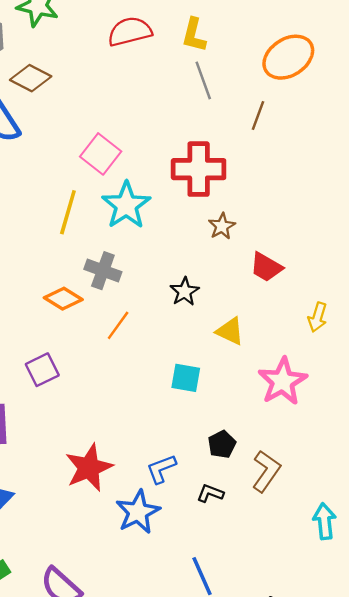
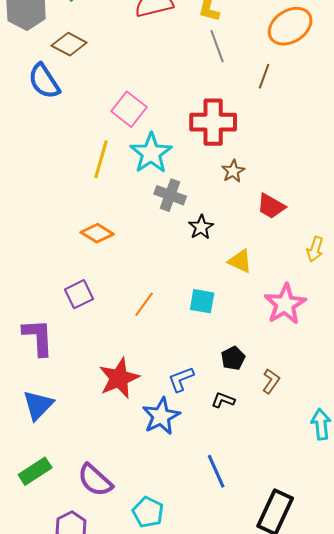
gray cross: (103, 271) -> (170, 195), moved
orange line: (118, 325) -> (144, 304), moved
brown L-shape: (266, 471) -> (271, 381), size x0.7

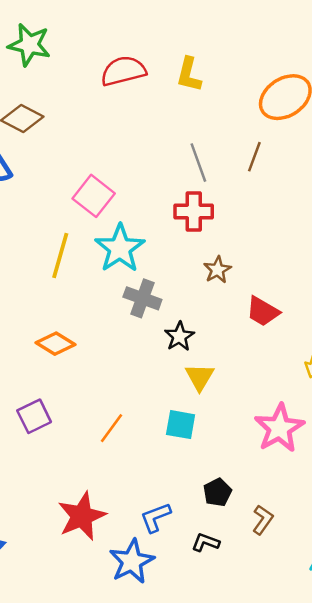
gray line: (217, 46) -> (198, 163), moved
red cross: (213, 122) -> (194, 211), size x0.7
yellow triangle: (240, 261) -> (200, 377), moved, turned 36

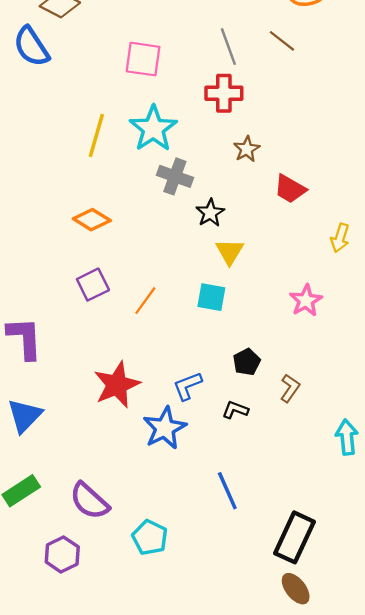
brown line: (254, 157) -> (282, 41), turned -72
pink square: (94, 196) -> (143, 59), moved, turned -30
purple square: (34, 416) -> (93, 285), moved
pink star: (279, 428) -> (306, 301), size x0.7

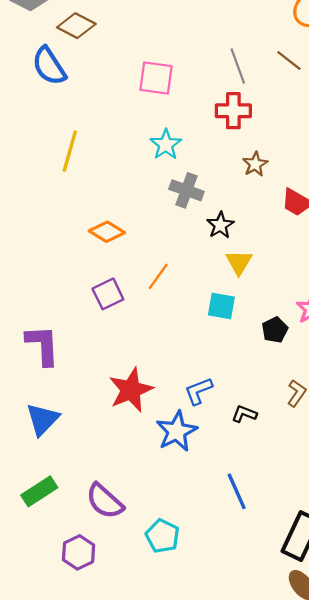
cyan star: (153, 129) -> (166, 145), size x0.7
yellow line: (96, 135) -> (70, 151), moved
orange line: (145, 301) -> (158, 276), moved
black pentagon: (247, 362) -> (275, 330), moved

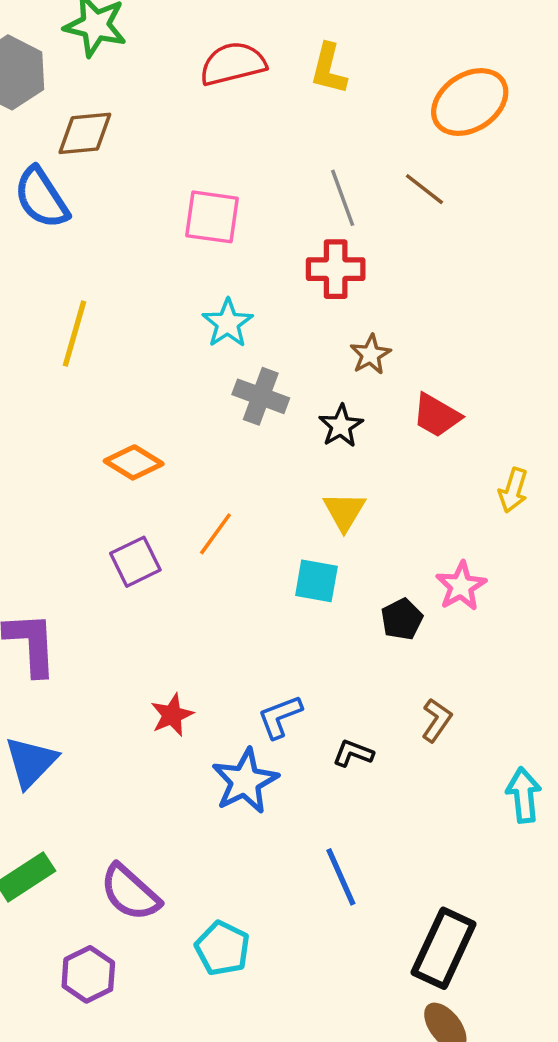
brown diamond: (76, 26) -> (85, 133), turned -33
black star: (220, 225) -> (341, 426), moved
red star: (131, 390) -> (172, 715), size x0.6

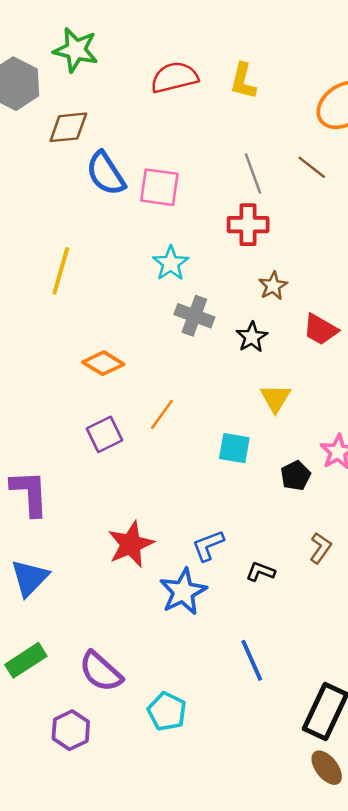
blue semicircle: (41, 198) -> (106, 173), moved
yellow triangle: (344, 511) -> (276, 398), moved
red star: (172, 715) -> (131, 544), size x1.5

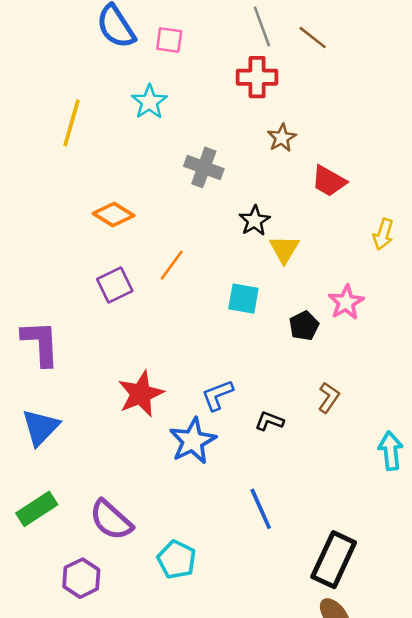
brown line: (312, 167) -> (313, 38), moved
pink square: (159, 187) -> (169, 40), size x0.7
cyan star: (171, 263) -> (149, 102), moved
black star: (252, 337) -> (255, 221), moved

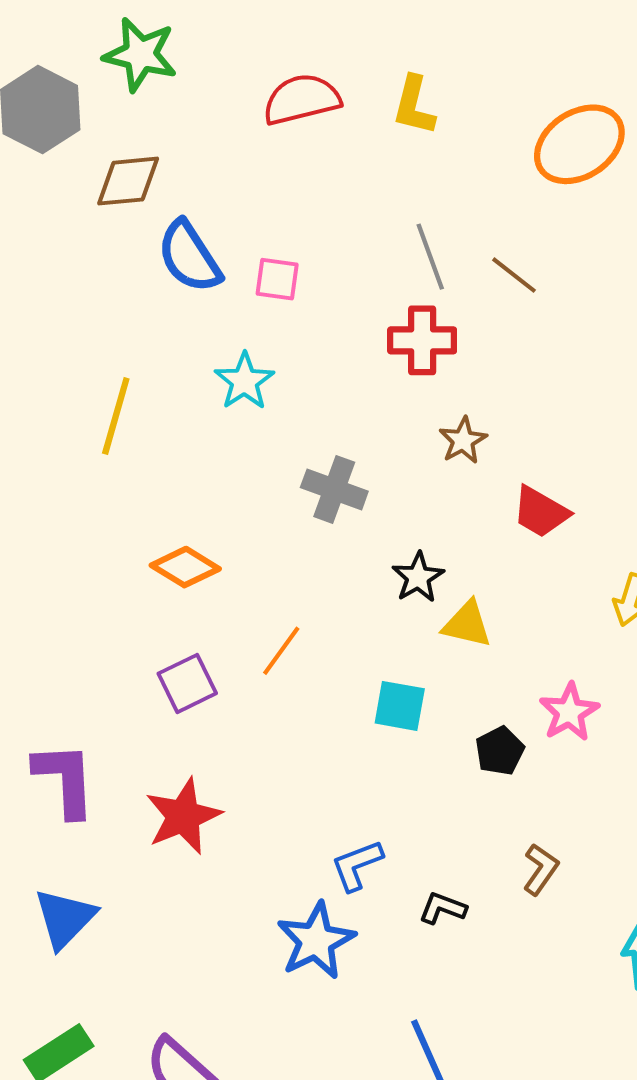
yellow triangle: (284, 249) -> (467, 624), turned -48
red star: (141, 394) -> (183, 816), moved

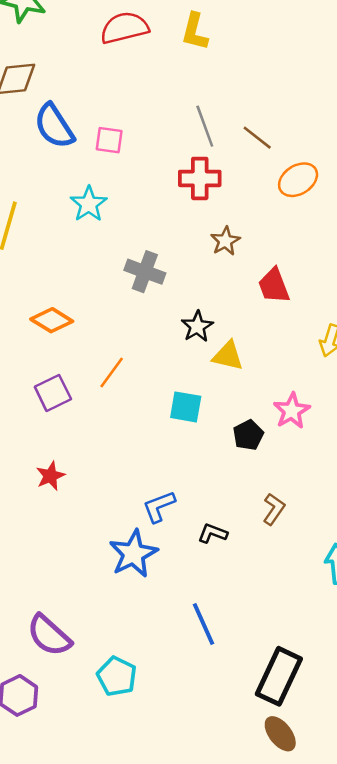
orange ellipse: (579, 144) -> (298, 180), moved, size x0.7
red trapezoid: (541, 512) -> (274, 286), turned 39
red star: (183, 816) -> (50, 476), size x0.6

